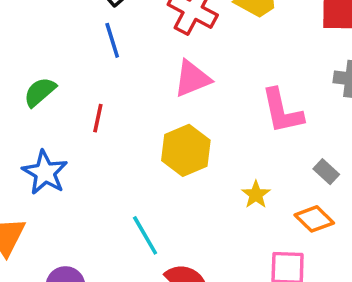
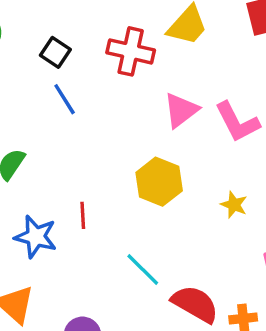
pink triangle: (192, 79) -> (181, 110), moved
red line: (98, 118) -> (83, 215), moved

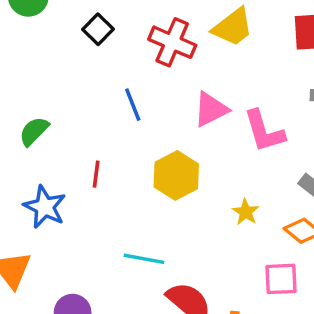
blue line: (65, 99) -> (133, 105), moved
red line: (83, 215) -> (96, 174), moved
cyan line: (143, 269) -> (144, 259), turned -45

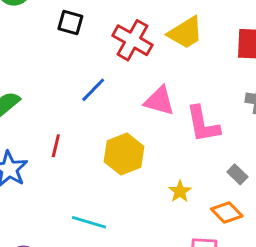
black square: (98, 29) -> (70, 22), turned -35
blue line: (133, 105) -> (93, 90), turned 60
pink triangle: (211, 109) -> (159, 101), turned 36

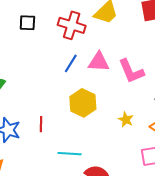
blue line: (93, 90) -> (71, 63), moved
red line: (56, 146) -> (41, 124), moved

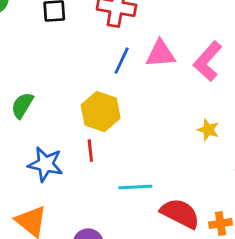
pink L-shape: (131, 71) -> (208, 61), turned 72
yellow hexagon: (83, 103) -> (101, 112), moved

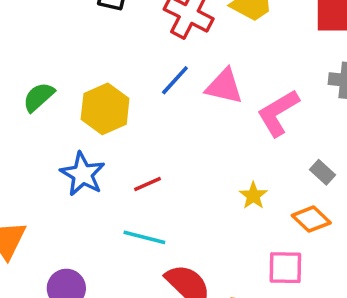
yellow hexagon: (101, 112) -> (105, 109), moved
red line: (90, 151) -> (147, 184), moved, turned 55
blue star: (45, 164) -> (83, 174), moved

